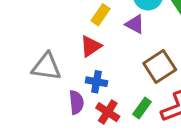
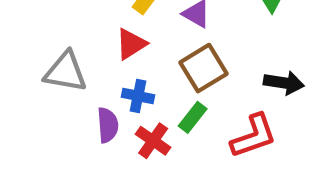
brown square: (160, 67) -> (203, 68), moved
green rectangle: (142, 108) -> (193, 117), moved

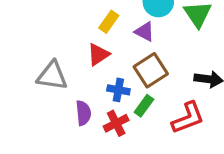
blue cross: (138, 96) -> (118, 90), moved
red cross: (153, 141) -> (116, 123), turned 30

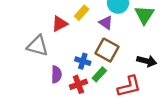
red triangle: (98, 54) -> (60, 24), moved
brown square: (151, 70) -> (107, 50), turned -35

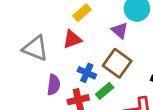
yellow rectangle: (82, 13) -> (82, 13), moved
red triangle: (60, 24) -> (72, 39), moved

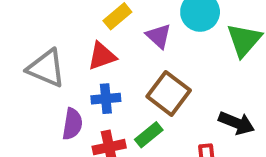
purple triangle: (120, 30) -> (159, 36), moved
blue cross: (87, 73) -> (106, 99), moved, turned -30

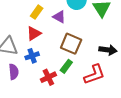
blue cross: (106, 99) -> (32, 56), moved
purple semicircle: (72, 124) -> (14, 72), moved

